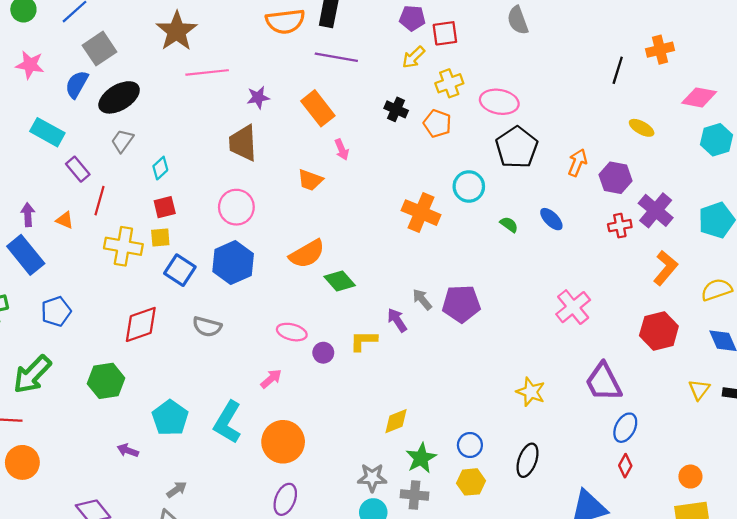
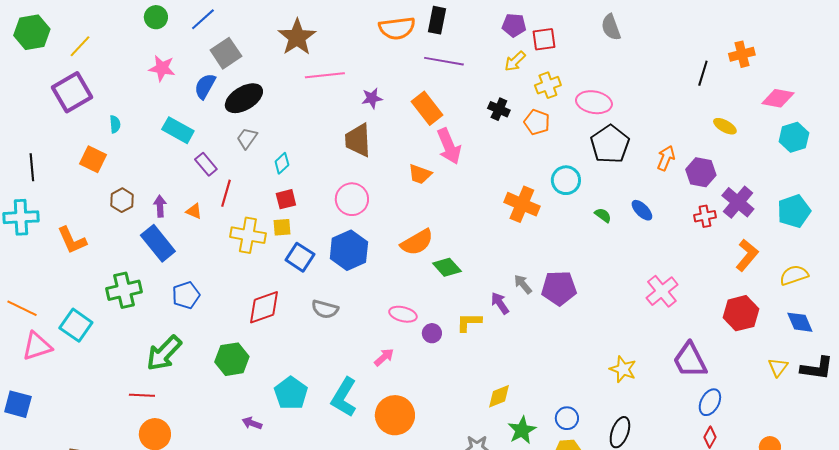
pink arrow: (342, 150) -> (449, 146), size x1.8

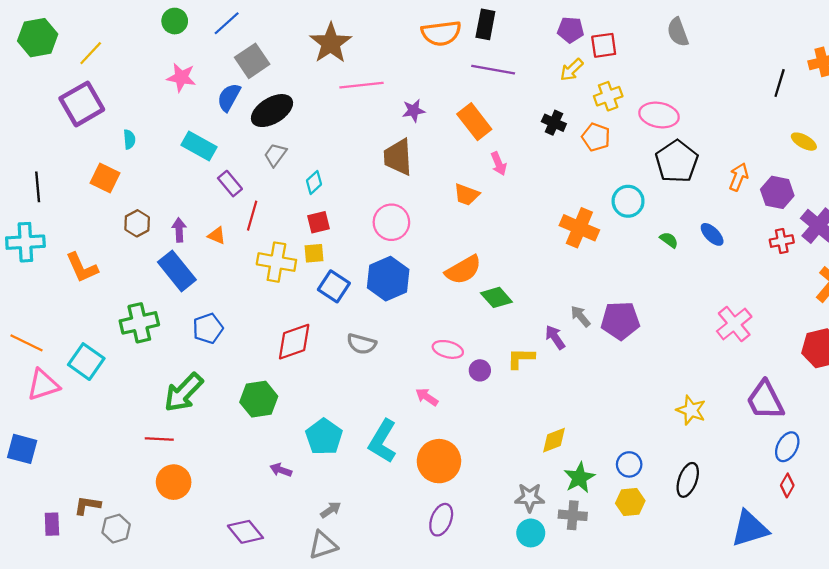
pink arrow: (449, 146) -> (499, 164), size x0.6
pink arrow: (384, 357) -> (427, 397), turned -105

